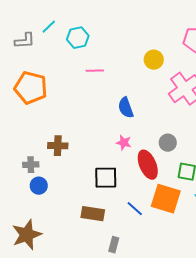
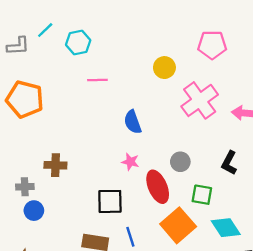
orange square: (166, 199) -> (178, 225), turned 32
blue line: (135, 209) -> (130, 237), moved, turned 30

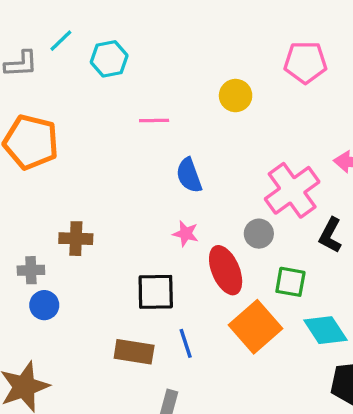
pink line: (97, 80) -> (154, 120), moved
pink cross: (200, 100) -> (292, 190), moved

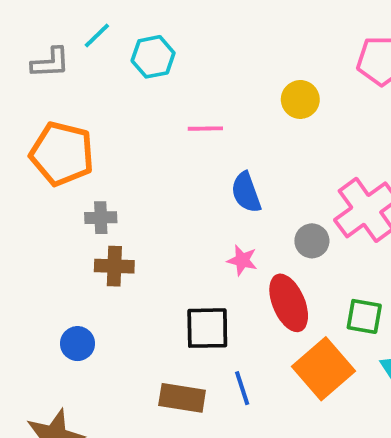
gray circle: (259, 234) -> (312, 241), moved
gray cross: (31, 270) -> (101, 218), moved

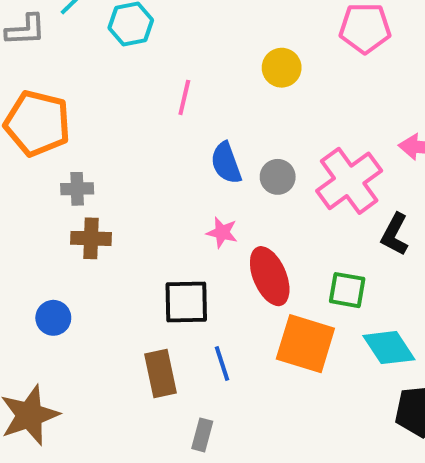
pink line: (205, 129) -> (184, 97), turned -76
gray circle: (312, 241) -> (278, 177), moved
orange square: (324, 369) -> (305, 344), turned -32
brown rectangle: (182, 398) -> (161, 373), turned 69

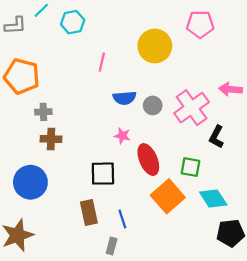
yellow circle: (282, 68) -> (155, 46), size x1.6
blue semicircle: (226, 163) -> (125, 98), turned -75
blue circle: (53, 318) -> (30, 182), size x1.8
orange square: (305, 344) -> (168, 196), turned 32
blue line: (222, 363) -> (122, 219), moved

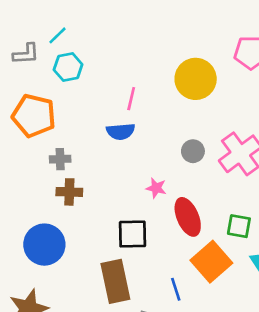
cyan hexagon: (73, 22) -> (68, 67), moved
blue semicircle: (125, 98) -> (121, 131), moved
brown rectangle: (89, 213) -> (115, 281), size x1.4
blue line: (122, 219) -> (176, 289), moved

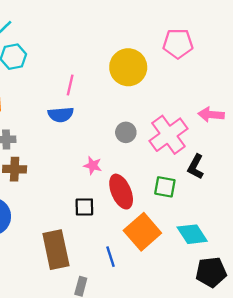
green square: (239, 226) -> (165, 187), moved
black square: (132, 234) -> (84, 207), moved, size x0.7

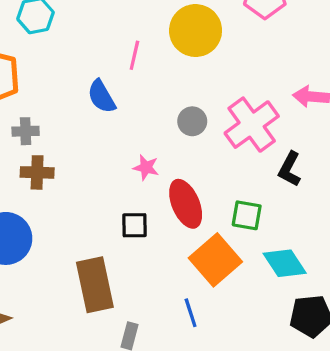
pink line: (70, 85) -> (134, 55), moved
blue semicircle: (61, 115) -> (101, 97), turned 65
green square: (165, 187) -> (247, 215), moved
blue line: (110, 257) -> (191, 313), moved

